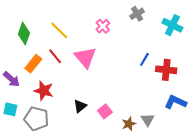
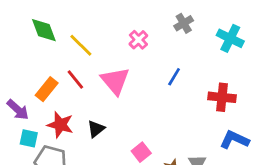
green diamond: (24, 34) -> (44, 30), moved, turned -40
blue line: (144, 59) -> (174, 77), moved
black triangle: (80, 106) -> (96, 129), moved
cyan square: (10, 109) -> (29, 138), moved

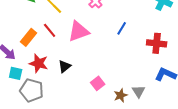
pink triangle: (115, 81) -> (79, 31), turned 50

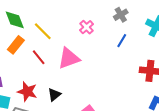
blue line: (122, 28) -> (122, 41), moved
orange rectangle: (29, 37) -> (16, 45), moved

